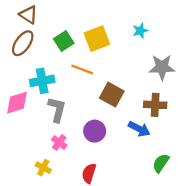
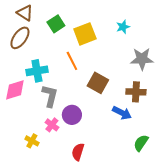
green square: (64, 41) -> (56, 24), moved
orange line: (82, 69) -> (72, 61), turned 42
purple circle: (95, 131) -> (72, 115), moved
yellow cross: (43, 168) -> (32, 141), moved

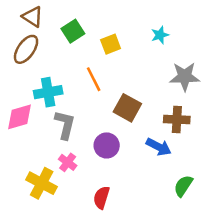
yellow square: (85, 34) -> (111, 44), size x0.7
purple circle: (72, 115) -> (107, 145), moved
yellow cross: (32, 141) -> (42, 183), size x1.6

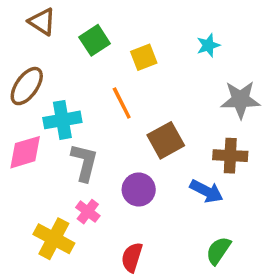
brown ellipse: (26, 49) -> (27, 86), moved
brown square: (127, 108) -> (166, 140), turned 32
green semicircle: (183, 186) -> (218, 251), moved

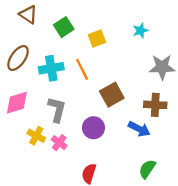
cyan cross: (62, 120) -> (51, 68), moved
yellow cross: (54, 239) -> (36, 136), moved, size x0.7

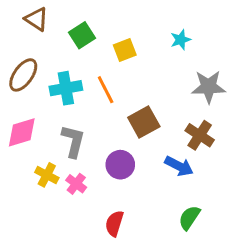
brown cross: (155, 105) -> (200, 135), turned 30

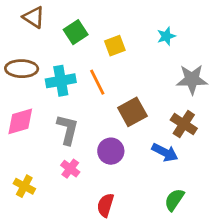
brown ellipse: (23, 75) -> (22, 69), turned 56
yellow cross: (47, 175) -> (24, 186), moved

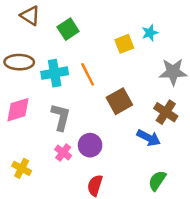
yellow square: (115, 46) -> (124, 44), moved
purple circle: (111, 151) -> (90, 145), moved

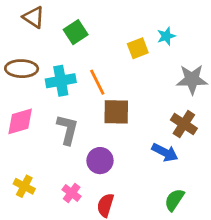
brown square: (119, 101) -> (116, 112), moved, turned 30
pink cross: (63, 152) -> (72, 193), moved

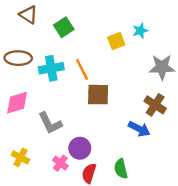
gray L-shape: (68, 129) -> (50, 123), moved, turned 140
purple circle: (100, 161) -> (80, 148), moved
green semicircle: (174, 200) -> (121, 169), moved, turned -48

